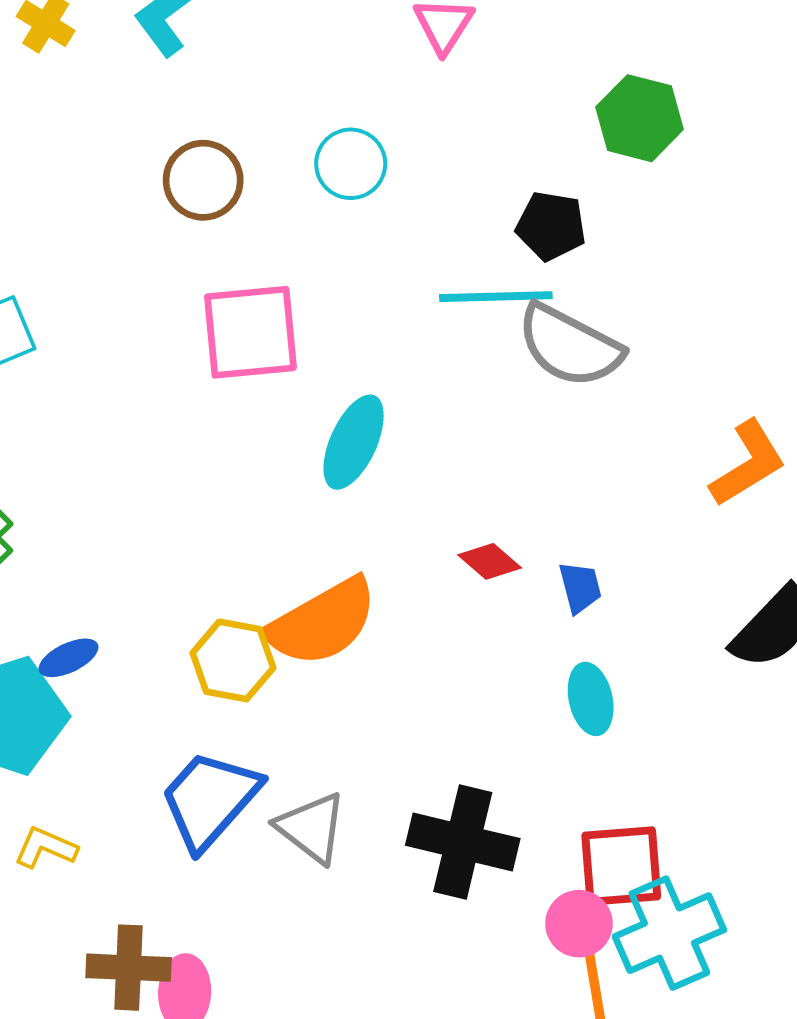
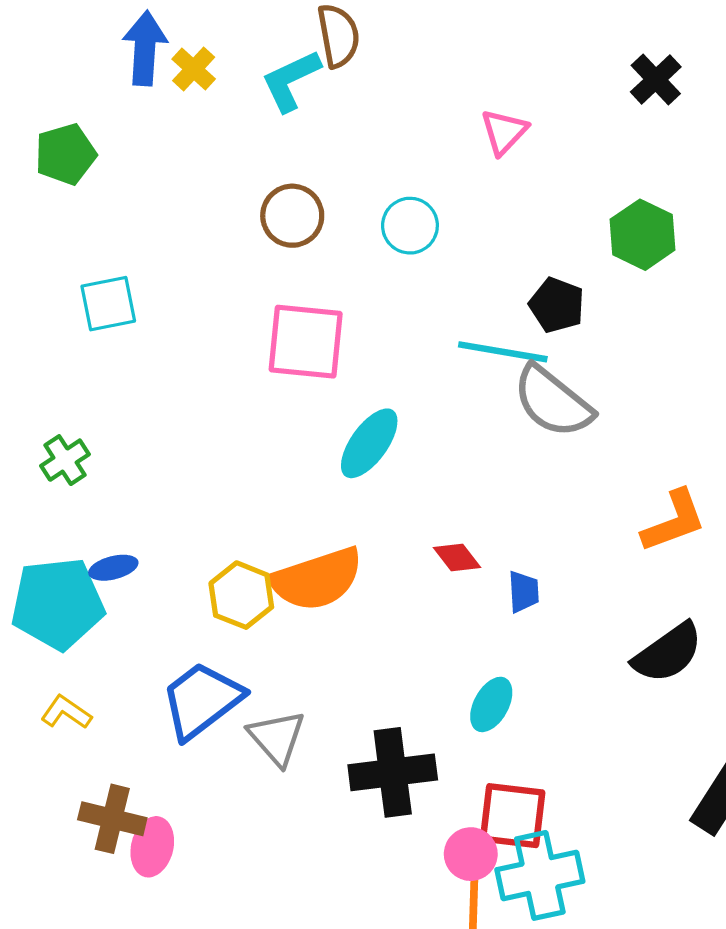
cyan ellipse: (591, 699) -> (491, 704), moved, turned 30
black cross: (463, 842) -> (393, 772), turned -32

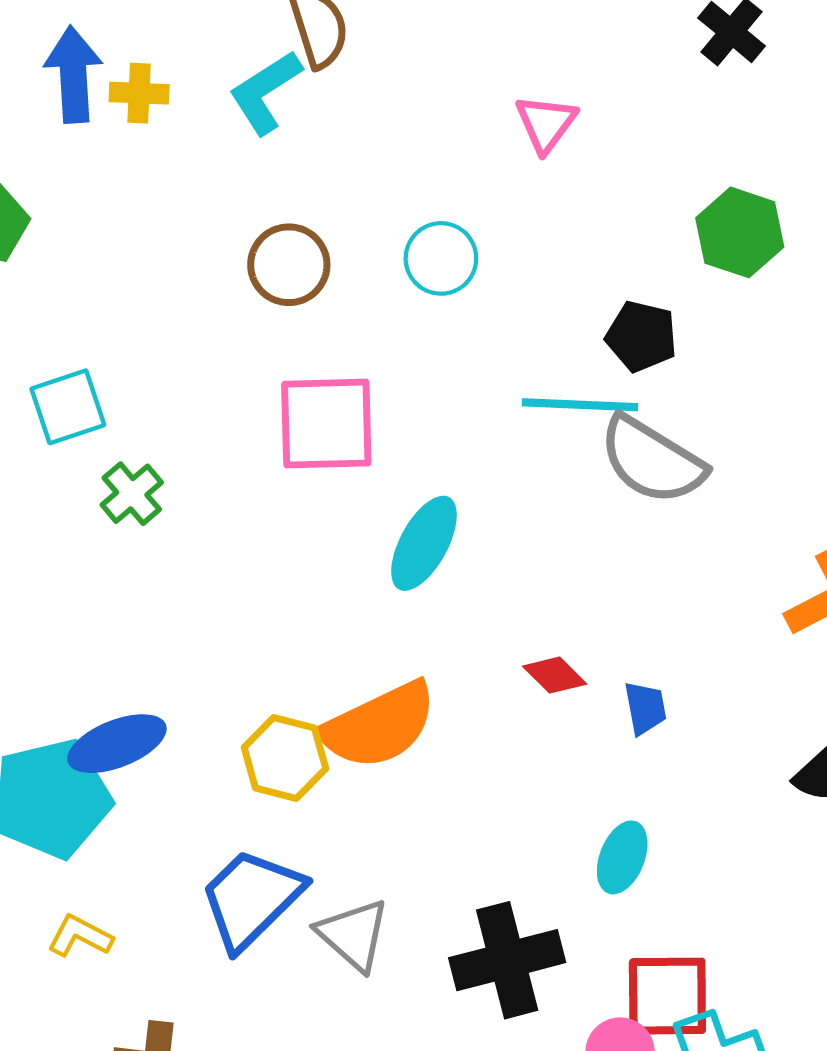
yellow cross: (194, 69) -> (139, 93), turned -33
green cross: (65, 460) -> (132, 494), moved
blue ellipse: (113, 568) -> (117, 744), size x1.6

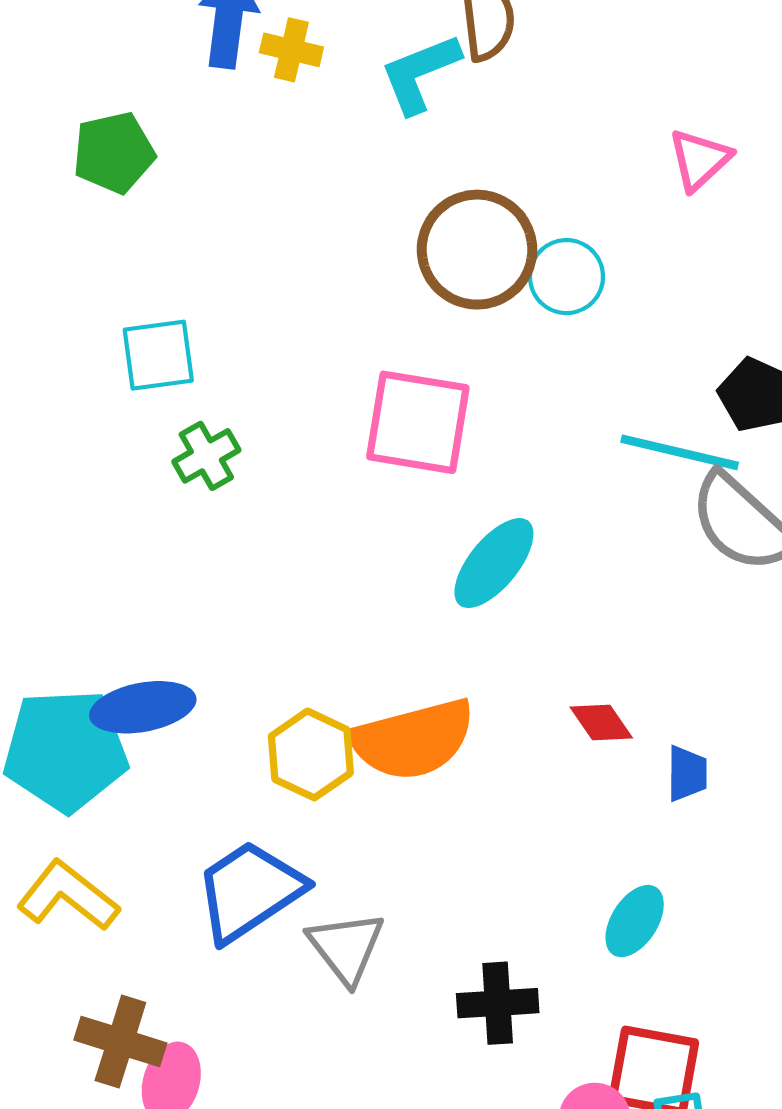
brown circle: (289, 265) -> (477, 250), moved, size x1.4
yellow L-shape: (80, 936) -> (68, 896), size x1.5
black cross: (507, 960) -> (498, 1003), size x0.7

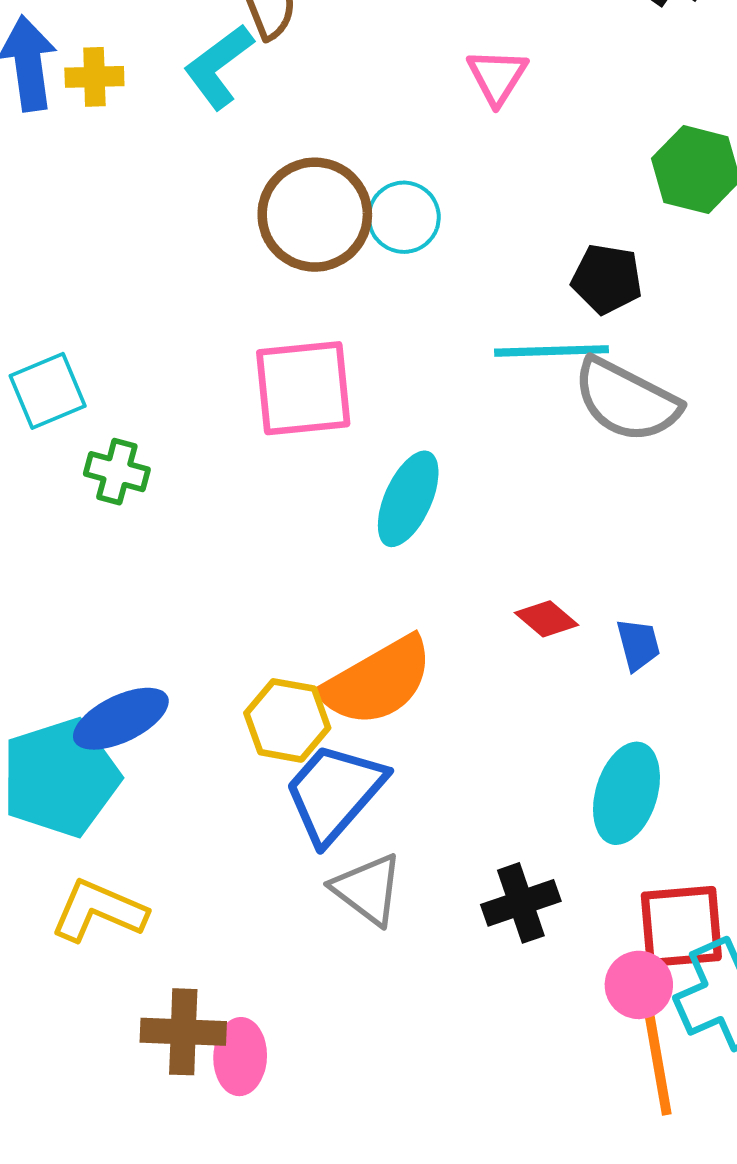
green cross: (206, 456) -> (117, 472), turned -30
blue trapezoid: (249, 891) -> (334, 793), moved
cyan ellipse: (635, 921) -> (626, 793), size x1.4

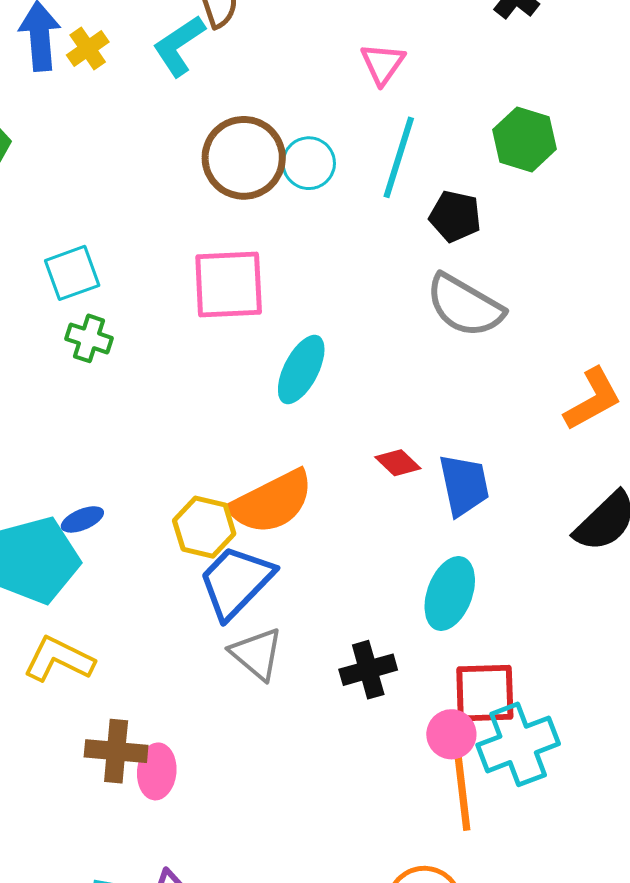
yellow cross: (94, 77) -> (88, 49), turned -36
cyan line: (551, 351) -> (399, 157), moved, turned -74
cyan square: (48, 391) -> (72, 273), moved
blue trapezoid: (638, 645) -> (464, 485), size x1.6
blue ellipse: (121, 719) -> (82, 519), size x0.6

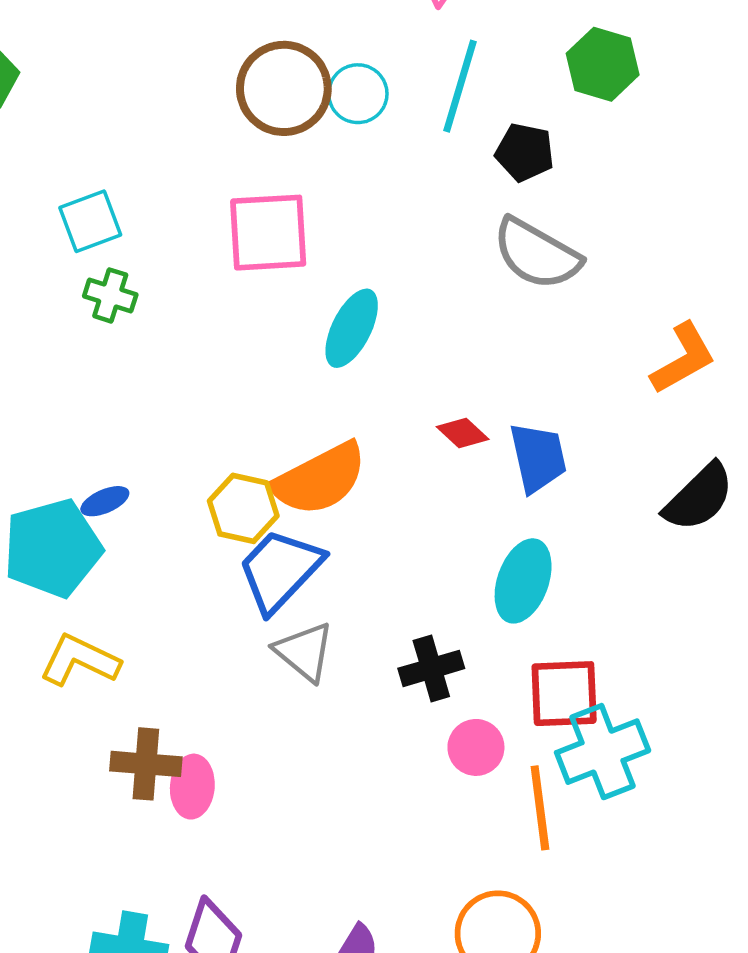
pink circle: (451, 734) -> (476, 747), moved

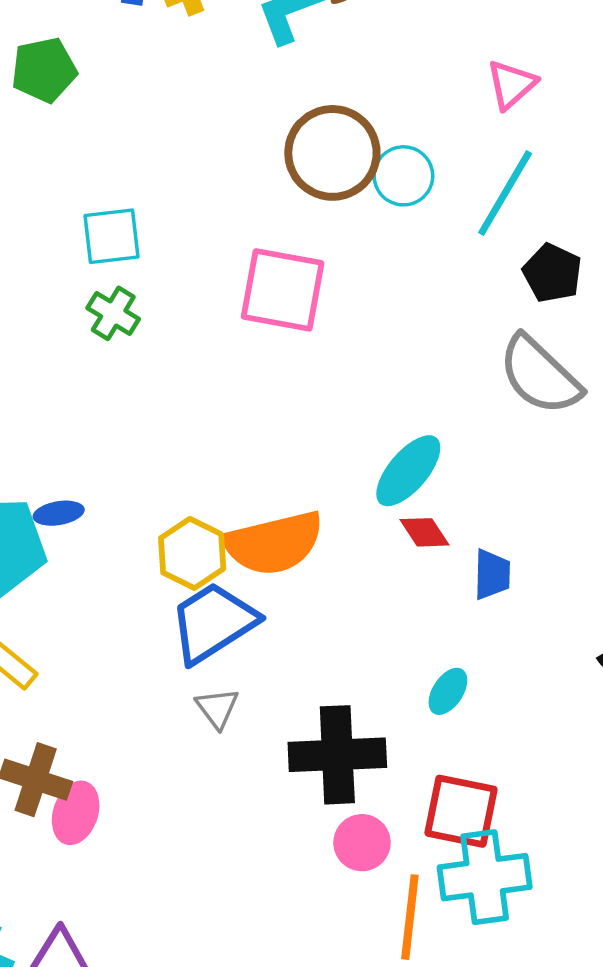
cyan ellipse: (352, 328) -> (408, 471), moved
blue trapezoid: (538, 458) -> (492, 574), size x0.7
cyan ellipse: (523, 581) -> (448, 691), size x0.6
gray triangle: (304, 652) -> (217, 708), size x0.7
black cross: (431, 668) -> (337, 755), size x1.5

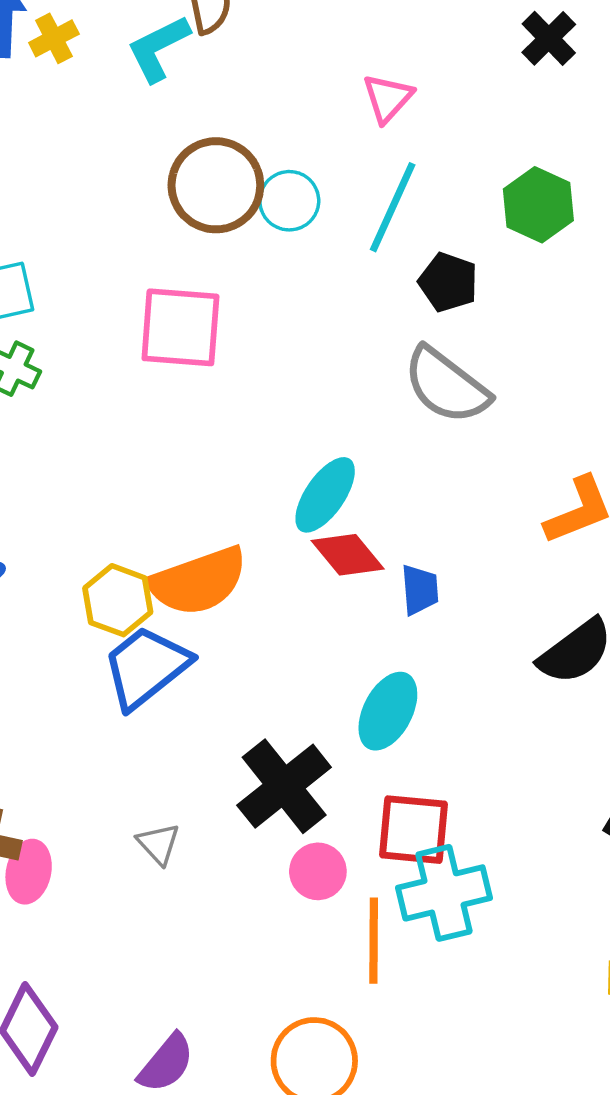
red diamond: (424, 532) -> (348, 555), size x1.4
cyan ellipse: (448, 691) -> (388, 711), size x1.6
gray triangle: (217, 708) -> (159, 844), moved
black cross: (337, 755) -> (284, 786), turned -30

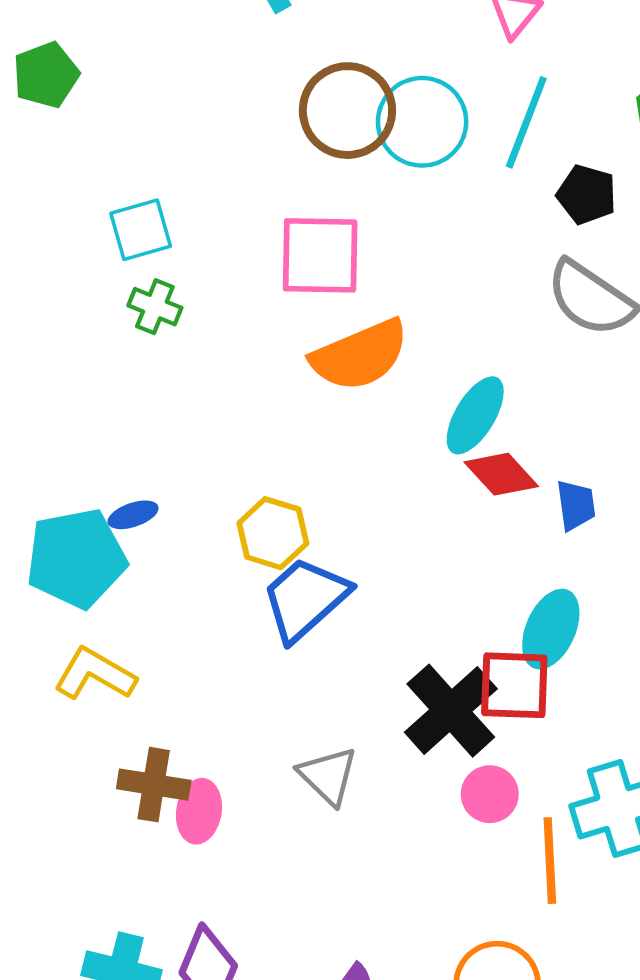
cyan circle: (289, 201) -> (422, 122), size x1.5
orange semicircle: (198, 581) -> (360, 355), moved
red square: (413, 830) -> (514, 685), moved
gray triangle: (159, 844) -> (328, 776), size x1.4

